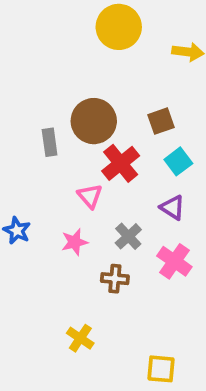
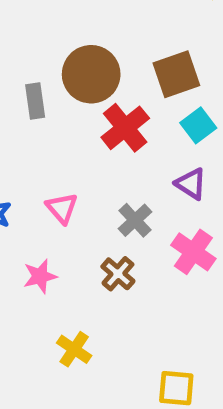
brown square: (161, 121) -> (176, 74), size x1.4
pink triangle: (90, 196) -> (62, 208), moved
pink star: (75, 242) -> (40, 276), moved
brown cross: (115, 279) -> (118, 274), turned 36

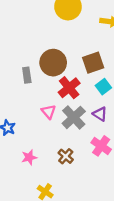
pink triangle: (62, 208) -> (49, 112), moved
gray cross: (135, 220) -> (74, 117), moved, size x1.5

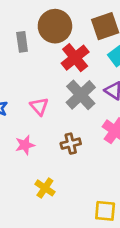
pink triangle: (49, 112) -> (39, 106), moved
brown cross: (66, 156) -> (71, 144), turned 35

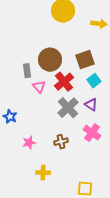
pink triangle: (39, 106) -> (39, 87), moved
yellow cross: (45, 188) -> (43, 173), turned -32

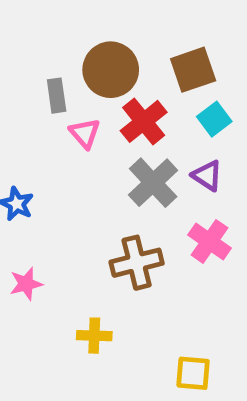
brown cross: (61, 142) -> (137, 263), size x1.5
pink star: (29, 143) -> (26, 284), moved

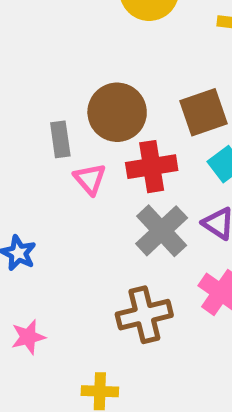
red cross: (144, 121) -> (152, 167), turned 30

